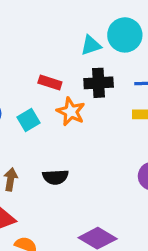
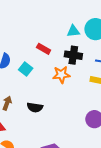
orange star: (71, 112) -> (61, 75), moved, turned 30
cyan square: (28, 120) -> (26, 69), turned -32

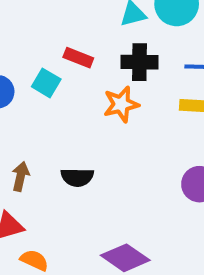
cyan square: (26, 69) -> (46, 83), moved

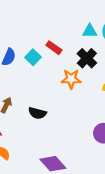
black cross: (139, 62) -> (87, 58), turned 30

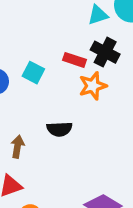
red rectangle: (54, 48) -> (74, 60), moved
black semicircle: (37, 113) -> (59, 129), moved

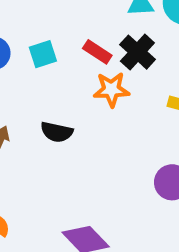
cyan square: (33, 73) -> (43, 54), turned 30

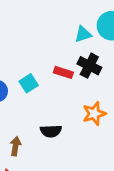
orange star: (111, 89) -> (94, 114), moved

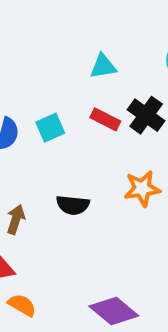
cyan triangle: (83, 34) -> (103, 66), moved

